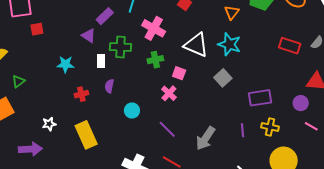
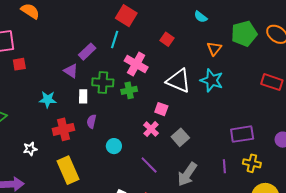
green cross: (155, 60) -> (129, 90), moved
gray square: (223, 78) -> (180, 137), moved
red cross: (81, 94) -> (63, 129), size x1.5
white star: (49, 124) -> (30, 149), moved

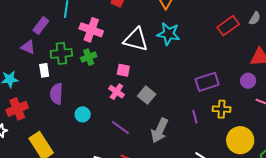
red rectangle: (272, 82) -> (228, 26), turned -45
purple semicircle: (91, 121) -> (56, 94), size x1.5
red cross: (63, 129) -> (17, 109), moved

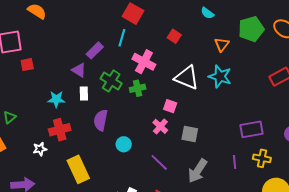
green cross: (61, 53) -> (111, 81), turned 30
white rectangle: (44, 70) -> (84, 94), moved
gray square: (147, 95) -> (190, 134), turned -36

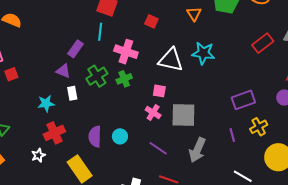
orange triangle: (222, 44) -> (194, 14), moved
green cross: (111, 81) -> (97, 76), turned 35
purple semicircle: (101, 120) -> (95, 137), moved
gray square: (190, 134) -> (183, 115), size x1.5
yellow cross: (262, 158) -> (259, 127), turned -30

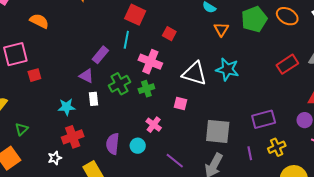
red square: (151, 21) -> (169, 34), moved
pink cross: (153, 113) -> (154, 125), moved
gray square: (183, 115) -> (218, 131), moved

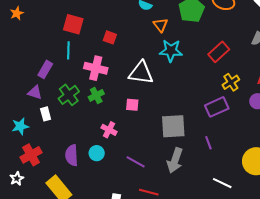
red rectangle: (287, 64) -> (219, 52), moved
cyan star: (227, 69) -> (171, 51), moved
yellow cross: (277, 147) -> (231, 82), moved

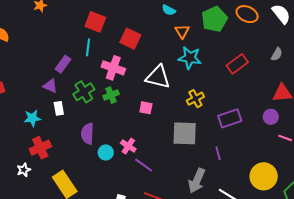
red square: (110, 37) -> (130, 39), size x1.5
yellow cross: (231, 82) -> (195, 99), moved
pink cross: (109, 130) -> (128, 146), moved
purple semicircle: (72, 155) -> (87, 134), moved
gray arrow: (175, 160) -> (197, 181), moved

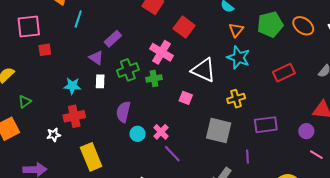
cyan line: (88, 47) -> (78, 19), moved

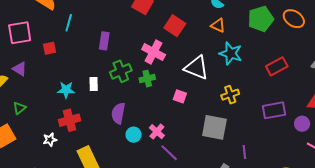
orange triangle: (236, 30) -> (218, 25), moved, turned -42
purple rectangle: (113, 39) -> (104, 41), turned -36
red square: (45, 50) -> (49, 48), moved
purple triangle: (96, 58) -> (20, 69), moved
purple rectangle: (266, 125) -> (274, 110), moved

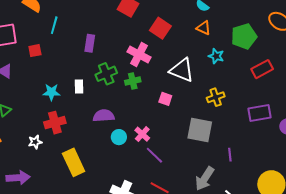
green pentagon: (261, 19) -> (244, 36), moved
cyan star: (231, 53) -> (216, 56), size x0.7
purple semicircle: (118, 113) -> (104, 116), turned 75

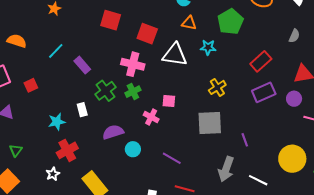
cyan line: (54, 25) -> (56, 51), moved, turned 42
purple rectangle: (90, 43) -> (82, 65), turned -36
red rectangle: (262, 69) -> (261, 61), moved
white triangle: (182, 70) -> (175, 55), moved
pink cross: (142, 134) -> (151, 117), moved

